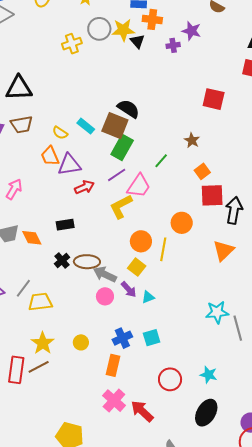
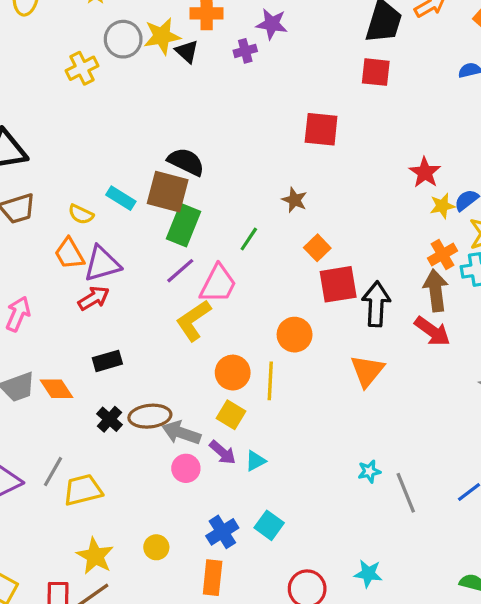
red arrow: (84, 187) -> (94, 298), moved
cyan star: (217, 312) -> (369, 471), size x0.6
cyan square: (152, 338) -> (269, 525), turned -30

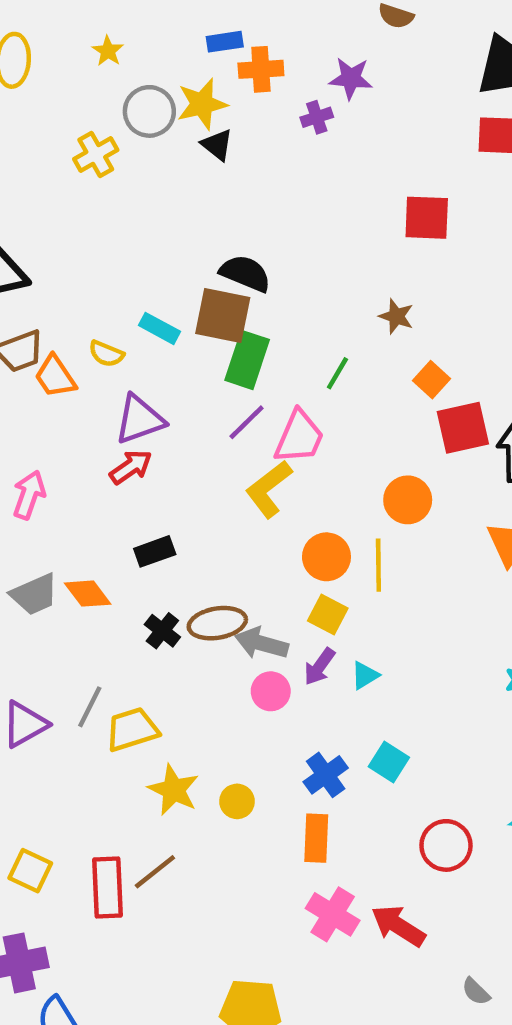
black triangle: (187, 51) -> (217, 145), moved
orange trapezoid: (69, 254) -> (55, 377), moved
purple arrow: (223, 452) -> (319, 667), turned 88
yellow star: (95, 556) -> (174, 790), moved

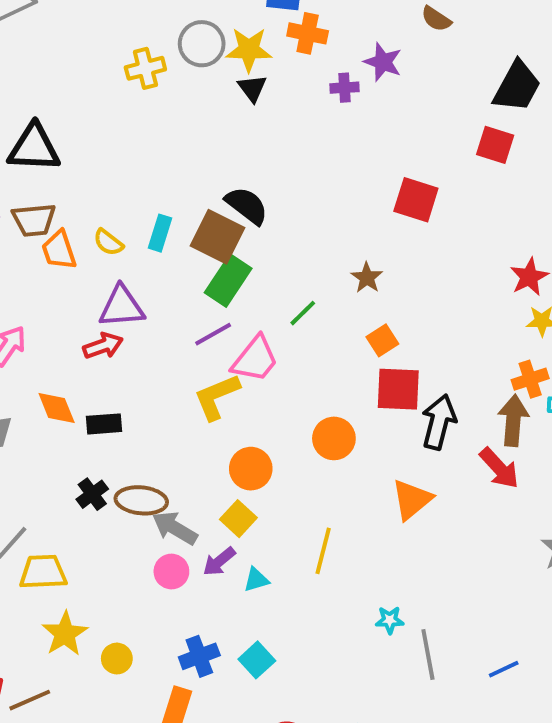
cyan rectangle: (159, 328) -> (160, 233), turned 64
yellow line: (378, 565) -> (323, 551), moved
orange diamond: (88, 594) -> (57, 408), moved

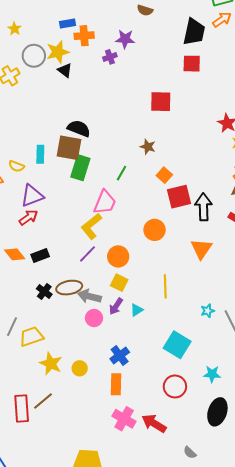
purple line: (213, 334) -> (88, 254), moved
cyan square: (257, 660) -> (177, 345), moved, size x1.5

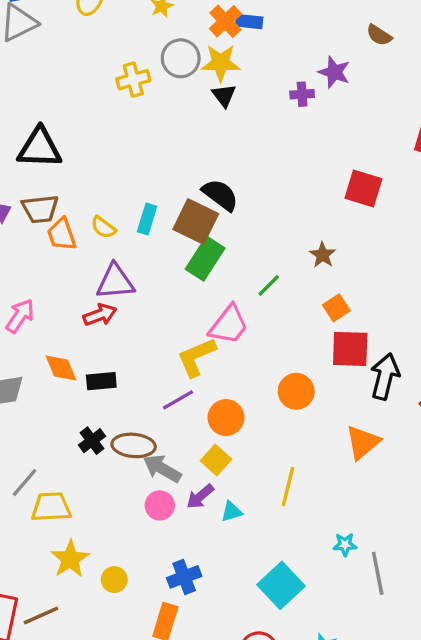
orange cross: (84, 36) -> (225, 21), moved, turned 36

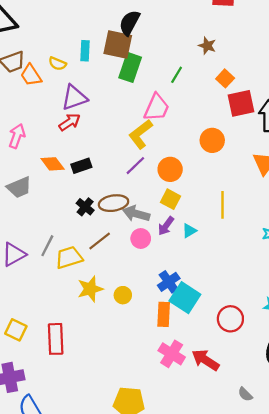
black semicircle: (220, 195) -> (129, 23), turned -85
yellow star: (70, 559) -> (90, 289), turned 30
cyan square: (281, 585) -> (185, 298), moved
brown line: (41, 615) -> (100, 241), moved

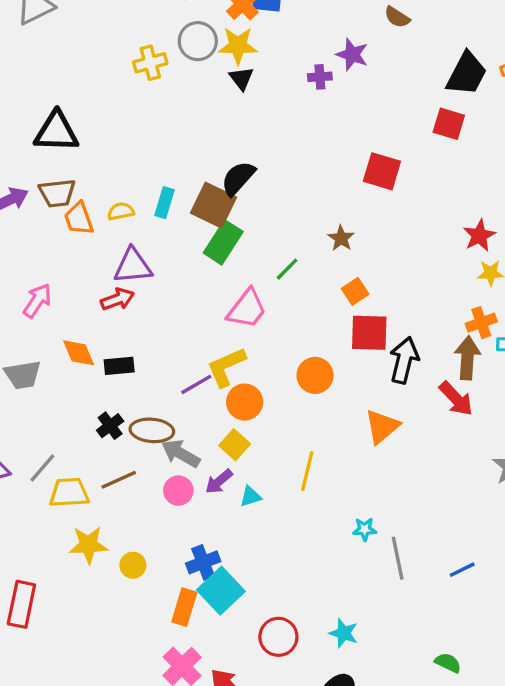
yellow semicircle: (57, 64) -> (121, 211), turned 132
yellow L-shape: (141, 134) -> (226, 367), moved

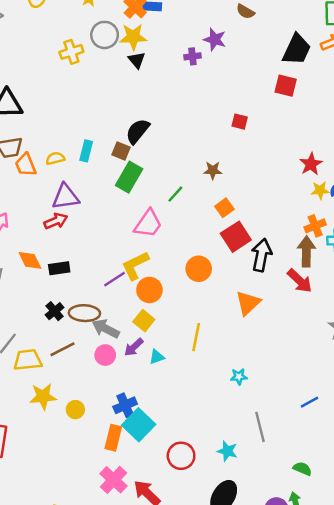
red square: (382, 171) -> (240, 122), size x0.6
brown square: (214, 205) -> (121, 151), size x0.6
brown star: (341, 238) -> (213, 170), turned -30
red square: (369, 333) -> (236, 237), turned -32
gray line: (398, 558) -> (260, 427), moved

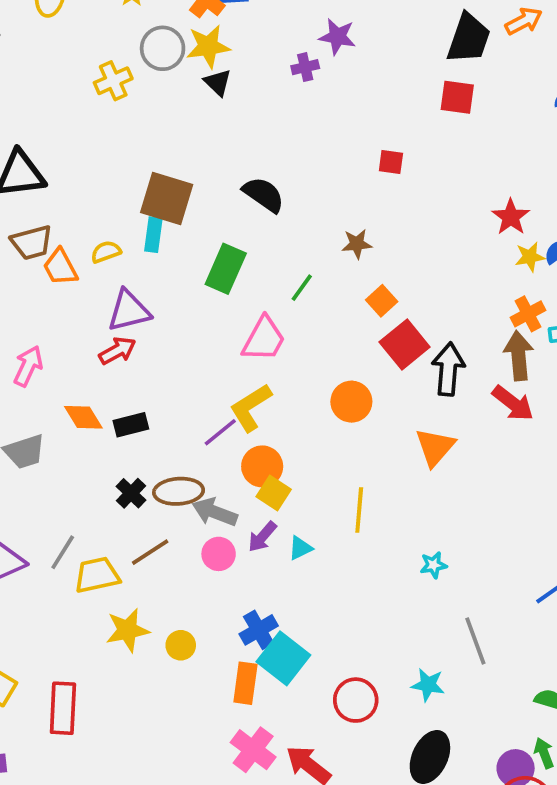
black semicircle: (138, 131) -> (264, 195), moved, turned 92
brown square: (121, 151) -> (167, 199), moved, size x1.8
orange circle: (149, 290) -> (262, 466), moved

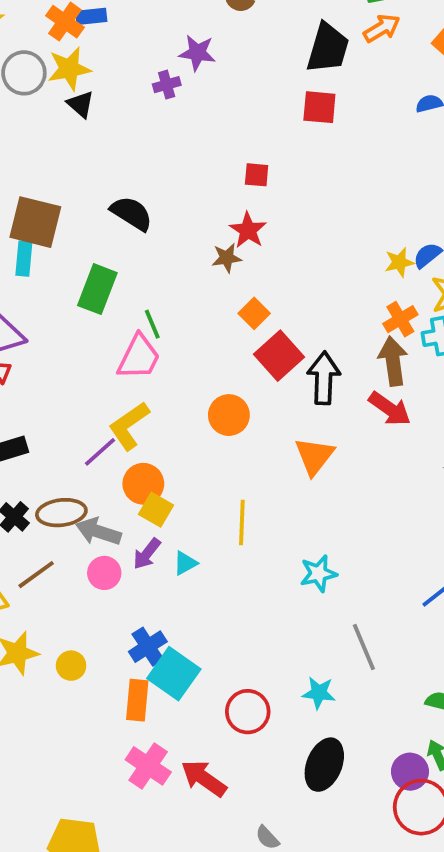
red star: (511, 217) -> (248, 230), moved
green line: (302, 288) -> (152, 324), moved, turned -56
cyan star: (433, 565) -> (318, 573), size x1.4

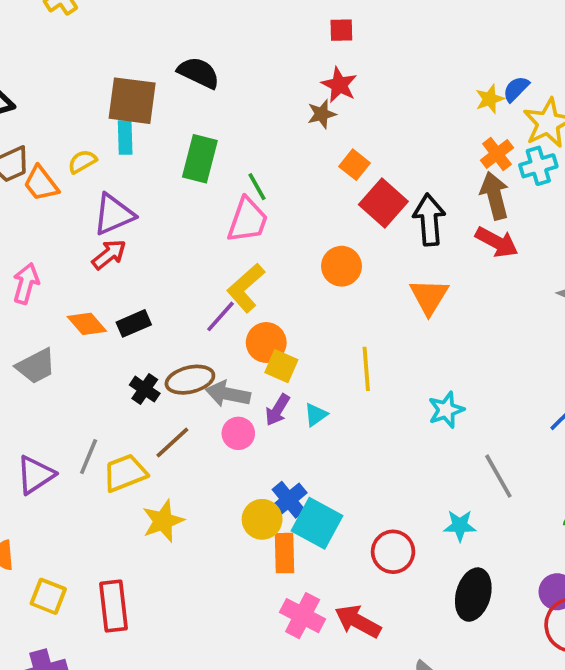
black semicircle: (132, 213) -> (199, 73), moved
yellow circle: (71, 666) -> (262, 519), moved, size x1.4

